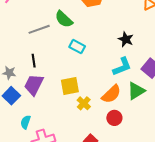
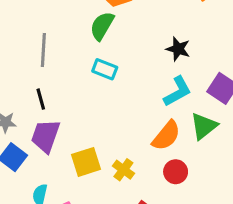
green semicircle: (64, 19) -> (102, 26), moved, turned 84
gray line: (39, 29) -> (43, 50), turned -60
yellow square: (70, 86) -> (86, 162), moved
yellow cross: (84, 103) -> (123, 170), moved

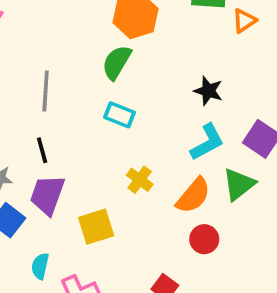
yellow cross: (123, 170) -> (140, 180), moved

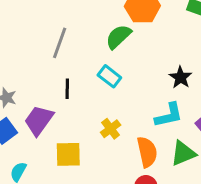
black line: (42, 150) -> (67, 89), moved
orange semicircle: (193, 196) -> (147, 152), turned -68

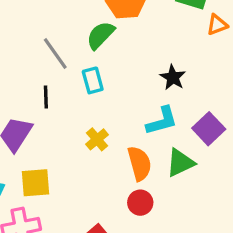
gray line: (60, 43) -> (55, 53), moved, turned -52
cyan rectangle: (109, 76) -> (93, 80), turned 40
yellow square: (68, 154) -> (35, 183), moved

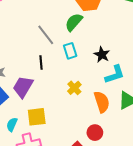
black star: (173, 77) -> (102, 55), moved
red circle: (140, 203) -> (95, 133), moved

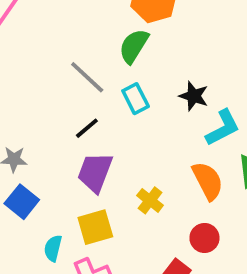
black line: (41, 62) -> (87, 128), turned 64
purple trapezoid: (23, 87) -> (95, 172), moved
yellow cross: (74, 88) -> (150, 200), moved

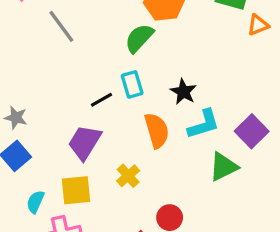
gray line: (87, 77) -> (61, 26), moved
black line: (87, 128) -> (101, 100), moved
orange semicircle: (208, 181) -> (157, 130), moved

